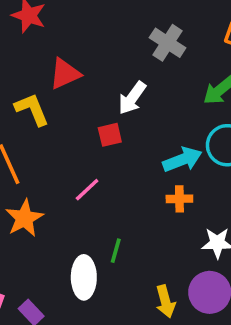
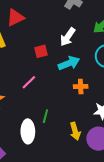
white arrow: (132, 98) -> (68, 37), moved
cyan arrow: (182, 160) -> (69, 63), moved
yellow arrow: (165, 301) -> (75, 131), moved

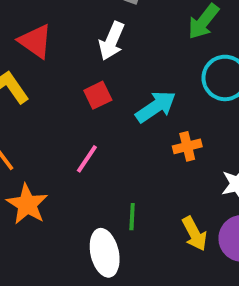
red triangle: (15, 18) -> (35, 41), turned -48
white arrow: (68, 37) -> (112, 41), moved

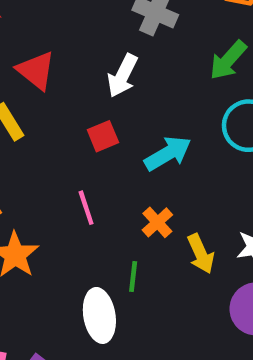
orange cross: (187, 146) -> (157, 222), moved, turned -32
pink line: (87, 159) -> (86, 208), turned -56
yellow arrow: (194, 234) -> (201, 254), moved

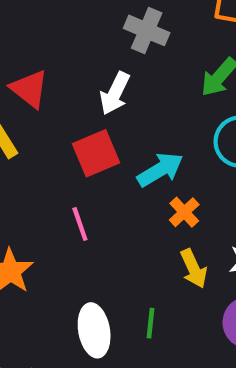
red square: (103, 136) -> (96, 153), size x1.5
orange cross: (157, 222) -> (184, 212), moved
green line: (133, 276) -> (151, 323), moved

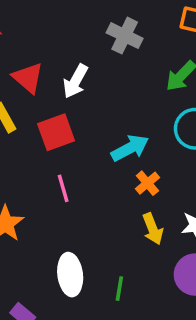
white arrow: (115, 93) -> (75, 81), moved
red square: (96, 153) -> (56, 132), moved
green line: (151, 323) -> (119, 289), moved

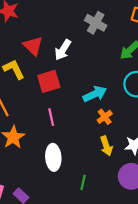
white ellipse: (70, 275) -> (53, 157), moved

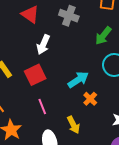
red triangle: (33, 46) -> (30, 14), moved
yellow arrow: (106, 146) -> (73, 125), moved

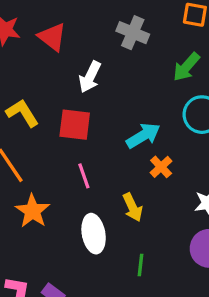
red triangle: (30, 14) -> (52, 37), moved
red square: (35, 75) -> (75, 125), turned 30

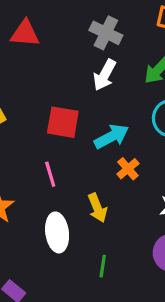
red triangle: (52, 37) -> (25, 33), turned -36
white arrow: (90, 77) -> (105, 75), moved
red square: (75, 125) -> (63, 122), moved

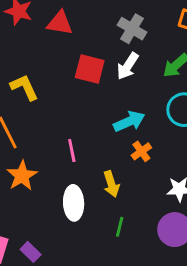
red square: (63, 122) -> (90, 69), moved
green line: (103, 266) -> (120, 227), moved

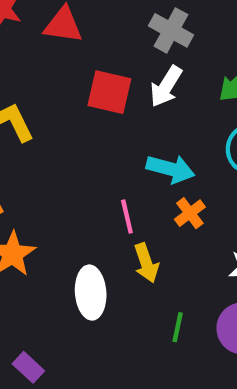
cyan arrow: (129, 121) -> (170, 169), turned 40
pink line: (72, 150) -> (127, 216), moved
green line: (120, 227) -> (178, 327), moved

